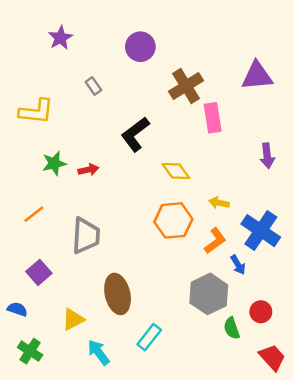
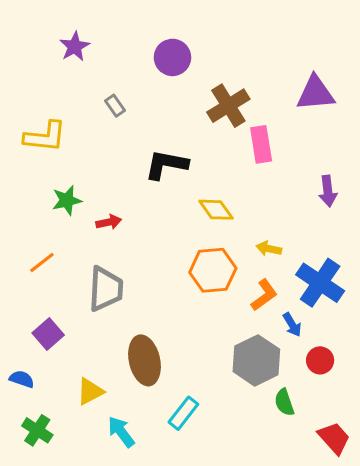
black L-shape: (135, 134) -> (166, 165), turned 48
red arrow: (88, 170) -> (109, 222), moved
red circle: (261, 312) -> (320, 360), moved

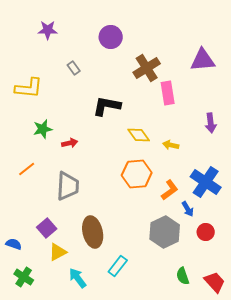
purple star: (75, 47) -> (48, 30), turned 30
yellow arrow: (269, 249) -> (171, 145), moved
purple square: (48, 334) -> (47, 228), moved
green semicircle: (284, 402) -> (183, 276), moved

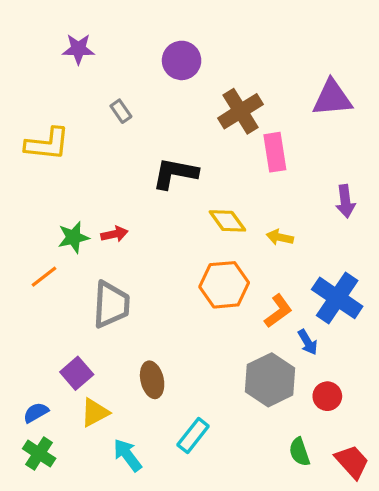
green star: (43, 129) -> (73, 237), moved
brown ellipse: (93, 232) -> (152, 380), size x0.7
red circle: (206, 232) -> (327, 396), moved
blue semicircle: (14, 244) -> (36, 413), moved, turned -49

